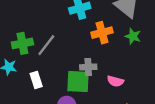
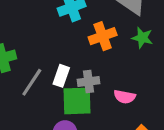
gray line: (46, 45) -> (32, 82), moved
white rectangle: (36, 80) -> (61, 76), moved, turned 42

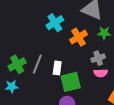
gray cross: (89, 81) -> (98, 58), moved
gray line: (32, 82) -> (37, 64), moved

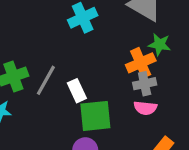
orange cross: (78, 37) -> (141, 63), moved
white rectangle: (57, 68) -> (77, 91), turned -40

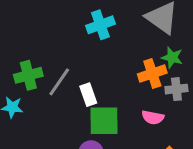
gray cross: (145, 84) -> (176, 89), moved

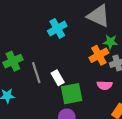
green cross: (28, 75) -> (13, 61), moved
gray line: (59, 82) -> (36, 73), turned -42

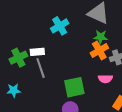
green star: (110, 42) -> (101, 37), moved
white rectangle: (58, 78) -> (37, 52), moved, turned -64

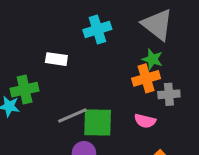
green cross: (18, 58) -> (25, 90), moved
gray line: (41, 68) -> (72, 115), moved, turned 72

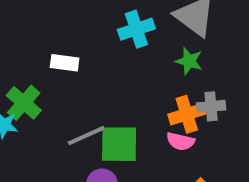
cyan cross: (97, 29) -> (136, 29), moved
orange cross: (146, 78) -> (187, 114), moved
green cross: (25, 90) -> (24, 103), turned -36

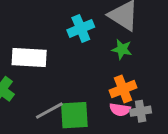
white rectangle: (65, 63) -> (29, 57), size x1.6
gray cross: (211, 106) -> (141, 111), moved

